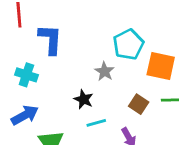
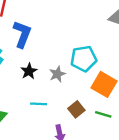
black star: (84, 99) -> (29, 71), moved
cyan line: (96, 123) -> (39, 104), moved

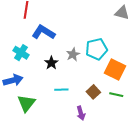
blue L-shape: (22, 34) -> (44, 32), turned -75
gray star: (57, 74) -> (73, 54), moved

